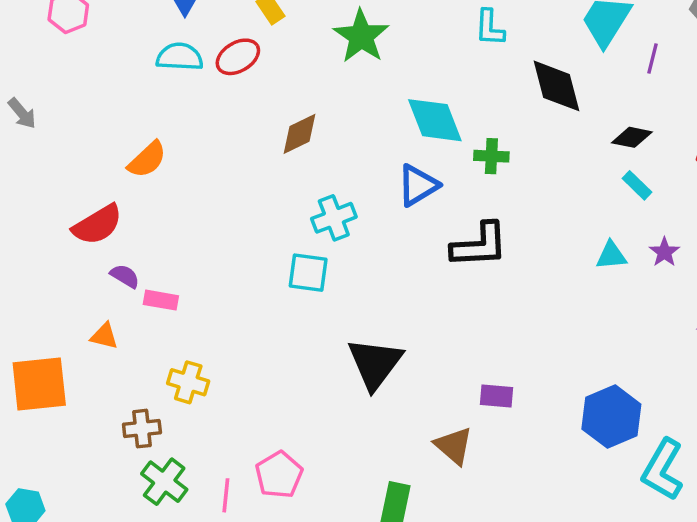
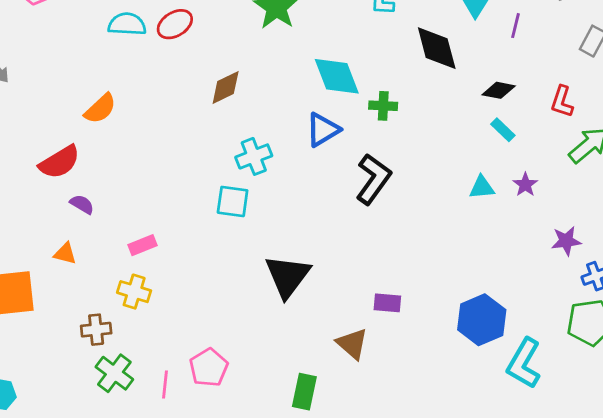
black L-shape: (479, 245) -> (373, 179), turned -51
pink rectangle: (161, 300) -> (143, 245), moved, turned -32

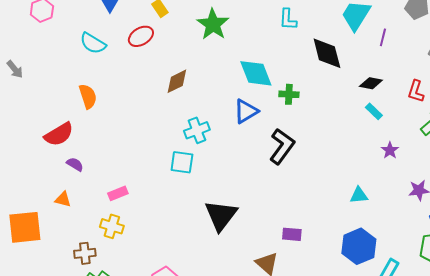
cyan semicircle: (127, 24) -> (93, 43), moved, turned -152
orange semicircle: (100, 109) -> (88, 96), turned -65
cyan triangle: (482, 187) -> (359, 195), moved

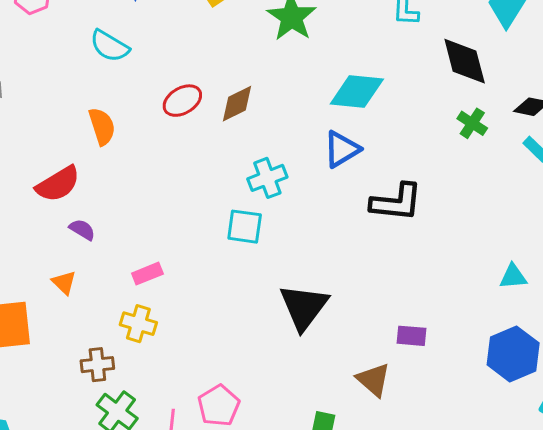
red ellipse: (141, 36) -> (182, 101), moved
cyan diamond: (256, 73) -> (357, 91), turned -63
green cross: (289, 94) -> (472, 123), moved, turned 30
black L-shape: (282, 146) -> (396, 202), turned 60
orange triangle: (63, 199) -> (64, 283), turned 30

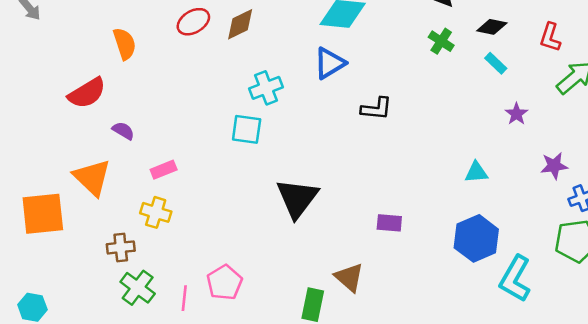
black L-shape: (396, 202) -> (376, 109), size x0.7
purple semicircle: (82, 230) -> (123, 131), moved
orange triangle: (64, 283) -> (92, 177), size x1.8
brown triangle: (374, 380) -> (349, 277), moved

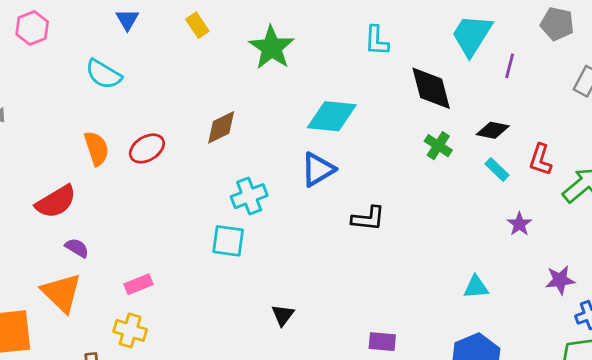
red ellipse: (193, 22) -> (147, 148), moved
red L-shape: (550, 37) -> (540, 160), moved
purple semicircle: (123, 131) -> (77, 248), moved
black triangle: (297, 198) -> (283, 315), size x0.5

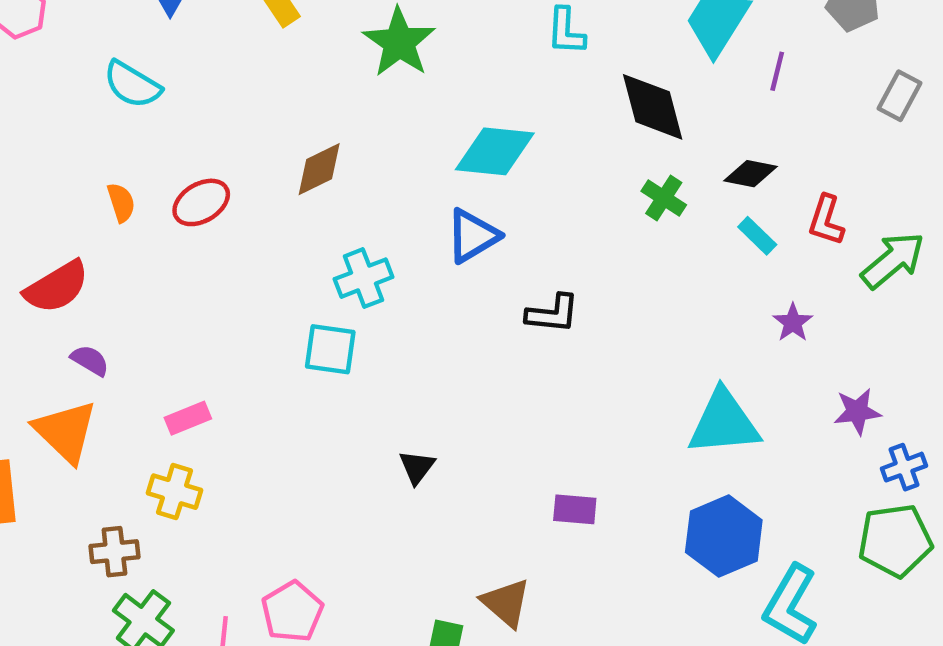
orange semicircle: (97, 148) -> (121, 202), size x0.7
cyan triangle: (476, 287) -> (724, 423), size x1.8

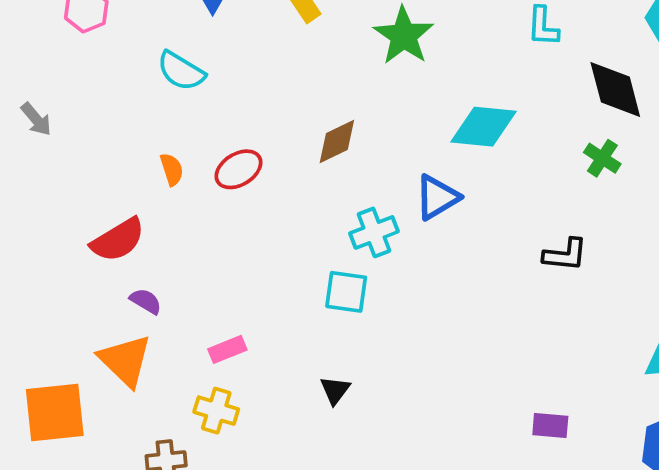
green cross: (664, 198) -> (602, 158), moved
blue triangle: (473, 236) -> (437, 197), moved
black L-shape: (553, 314) -> (565, 255), moved
black triangle: (417, 467) -> (335, 390), moved

